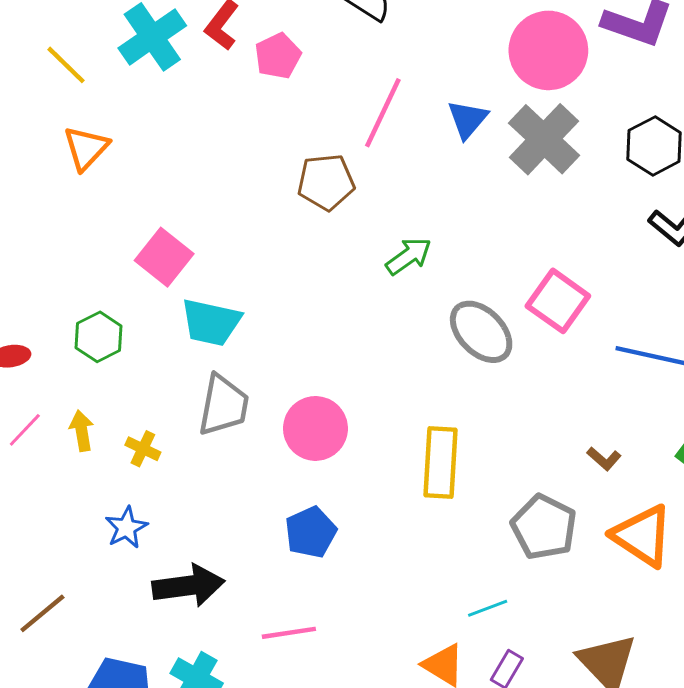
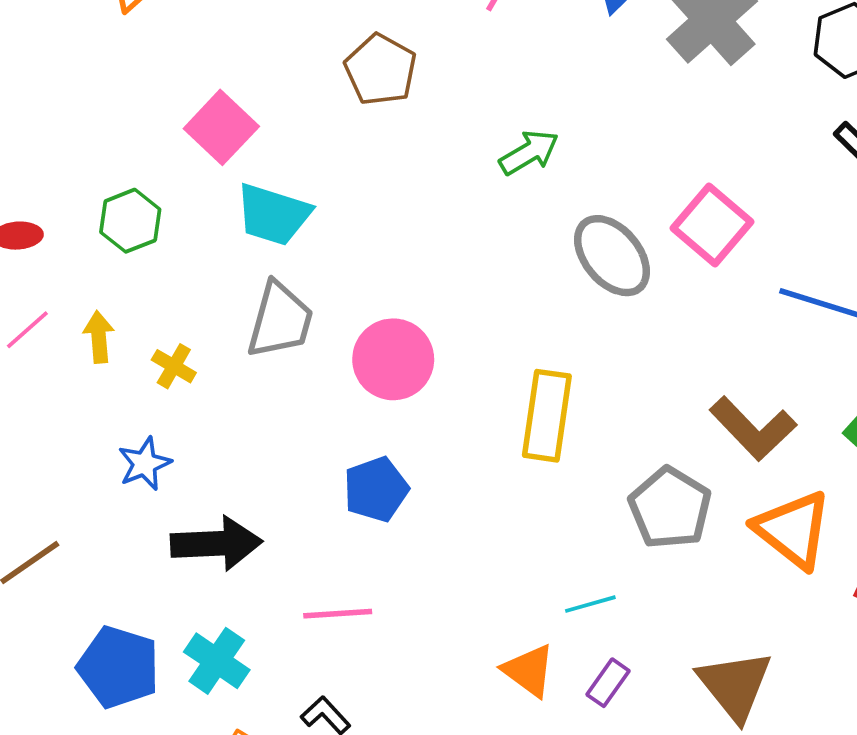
brown pentagon: (326, 182) -> (381, 70), moved, turned 30
brown L-shape: (604, 459) -> (753, 429), size x2.0

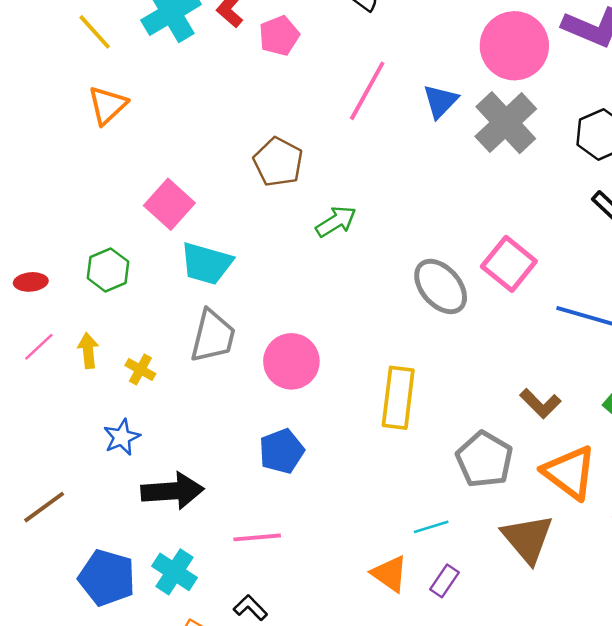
green arrow: (529, 152) -> (336, 222), moved
brown L-shape: (753, 429) -> (540, 403), size x0.7
brown triangle: (735, 685) -> (528, 539), moved

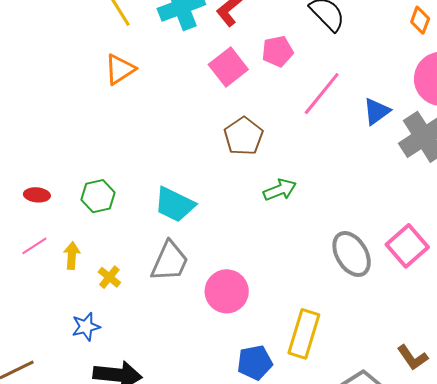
pink pentagon: (279, 36) -> (278, 51), moved
pink square: (169, 204) -> (228, 67), moved
blue pentagon: (282, 451) -> (255, 363), moved

